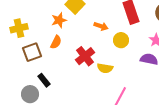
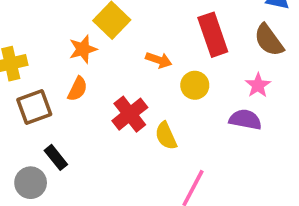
yellow semicircle: (105, 68) -> (166, 136), turned 56

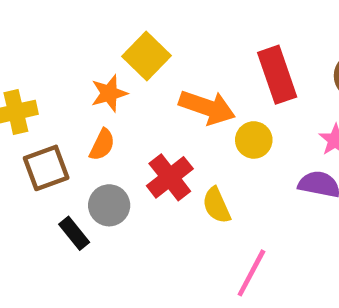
orange arrow: (159, 60) -> (207, 107), size x1.6
gray circle: (31, 183) -> (109, 205), moved

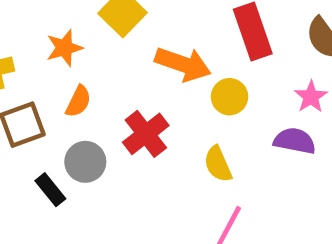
orange star: (109, 93) -> (64, 48), moved
yellow semicircle: (216, 205) -> (218, 164), moved

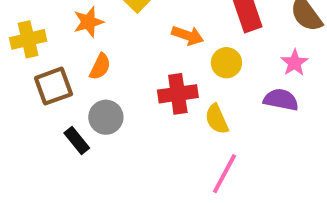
orange arrow: (183, 64) -> (188, 36), size x0.7
red cross: (146, 134) -> (178, 94), moved, turned 30

